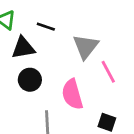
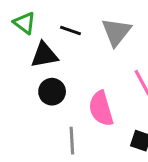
gray triangle: (86, 47) -> (116, 32), moved

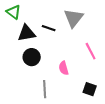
black line: (70, 30) -> (49, 28), moved
pink semicircle: (101, 109) -> (64, 68), size x0.6

